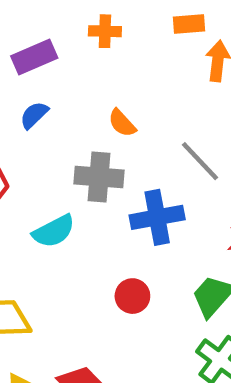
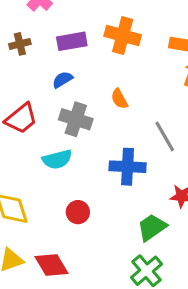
orange cross: (105, 31) -> (123, 35), size x1.6
gray cross: (99, 177) -> (76, 119), moved
red circle: (132, 296) -> (78, 212), moved

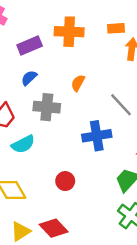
orange semicircle: (119, 99) -> (78, 83), turned 70
cyan semicircle: (57, 159) -> (23, 144), moved

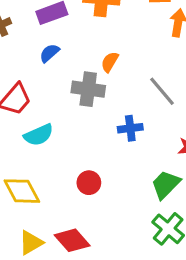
gray cross: (47, 107) -> (88, 89), moved
blue cross: (97, 136) -> (130, 128), size x0.7

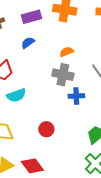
orange semicircle: (110, 62) -> (67, 52), turned 32
gray cross: (88, 89) -> (63, 75), moved

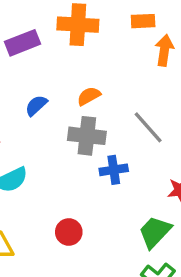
blue semicircle: (28, 43) -> (36, 105), moved

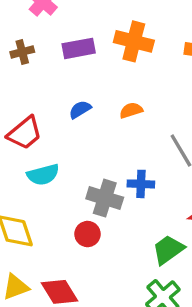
gray cross: (87, 136) -> (105, 198), moved

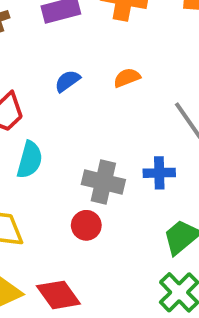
cyan semicircle: (43, 175) -> (30, 160), turned -56
blue cross: (141, 184) -> (159, 173), moved

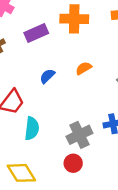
gray cross: (103, 182) -> (79, 135), turned -30

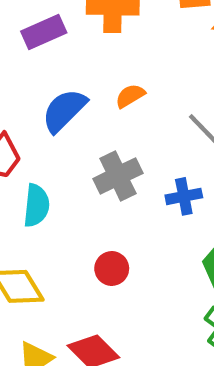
blue semicircle: (47, 76) -> (64, 110), size x1.6
gray cross: (79, 135) -> (118, 176), moved

